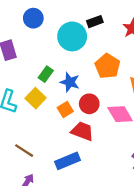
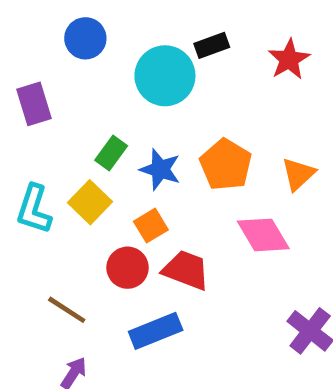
orange pentagon: (107, 66) -> (226, 165), moved
red circle: (89, 104) -> (128, 268), moved

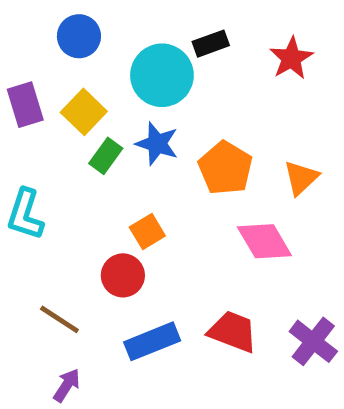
blue star: (160, 169) -> (157, 144), moved
yellow square: (90, 202) -> (84, 112), moved
red trapezoid: (186, 270) -> (233, 332), moved

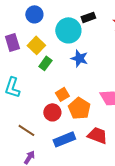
blue star: (157, 144) -> (79, 58), moved
orange pentagon: (225, 168) -> (79, 108), moved

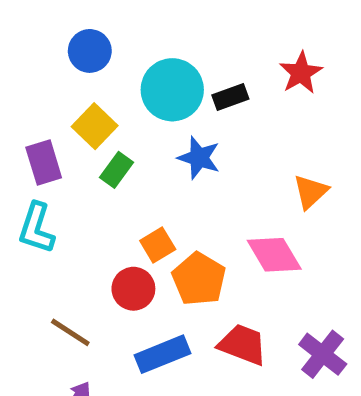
black rectangle: (88, 17) -> (230, 97), moved
purple rectangle: (12, 42) -> (44, 163), moved

